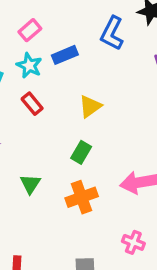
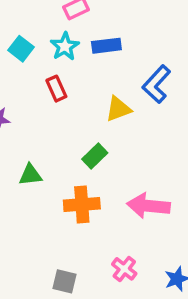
blue L-shape: (112, 33) -> (156, 84), moved
green triangle: (30, 184) -> (30, 175), turned 35

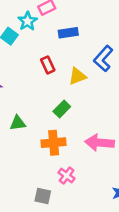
cyan star: (65, 46) -> (28, 21), moved
red rectangle: (56, 89) -> (48, 65), moved
pink cross: (124, 269) -> (67, 176), moved

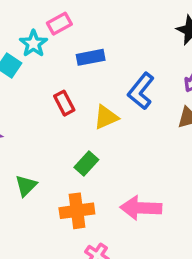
green triangle: (18, 123) -> (26, 186), turned -35

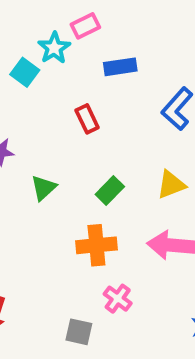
yellow triangle: (106, 117) -> (171, 185), moved
green triangle: (26, 186) -> (44, 188), moved

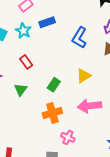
cyan star: (54, 48) -> (23, 31), moved
red rectangle: (87, 119) -> (26, 62), moved

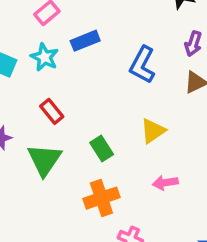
green rectangle: (54, 85) -> (102, 149), turned -64
green triangle: (21, 90) -> (44, 160), size x1.5
pink arrow: (89, 106) -> (165, 183), size x0.6

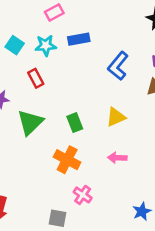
cyan star: (44, 57) -> (46, 45), turned 30
red rectangle: (52, 111) -> (36, 78), moved
orange cross: (101, 198) -> (67, 160), turned 35

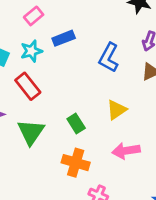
red rectangle: (36, 78) -> (28, 86), size x1.4
pink arrow: (117, 158) -> (126, 151), size x1.4

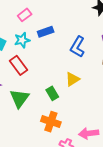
yellow triangle: (117, 110) -> (72, 79), moved
pink arrow: (126, 151) -> (89, 133), moved

